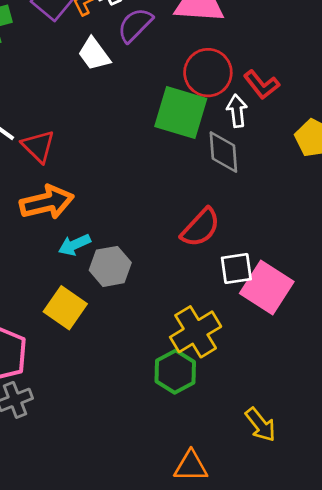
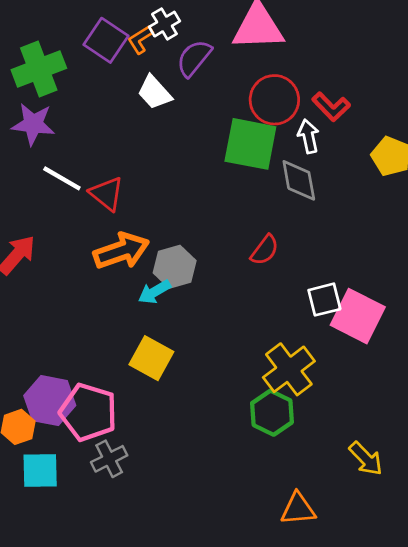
red semicircle: (201, 228) -> (265, 250), moved, size x0.7
gray hexagon: (110, 266) -> (175, 267), moved

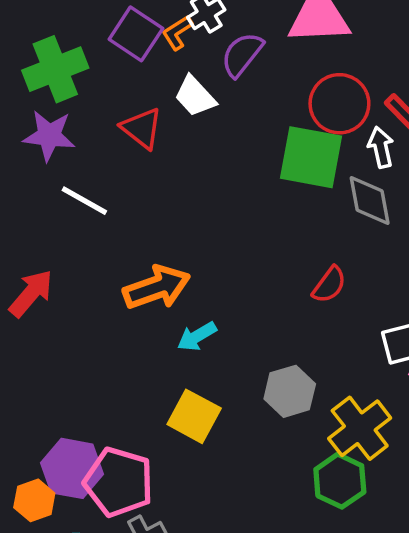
red triangle: (107, 194) -> (142, 128), moved
gray hexagon: (175, 267) -> (290, 391), moved

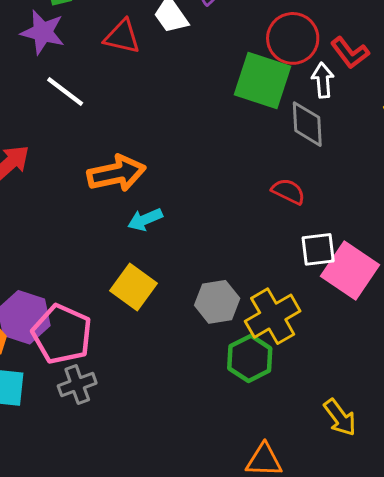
red triangle: (142, 128) -> (122, 37), turned -33
red semicircle: (329, 285) -> (288, 191), moved, turned -108
gray hexagon: (290, 391) -> (217, 302), moved

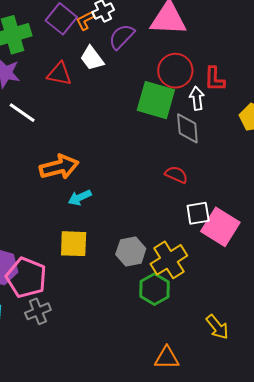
red L-shape: (350, 53) -> (214, 79), turned 40
yellow square: (133, 287) -> (74, 244), turned -32

